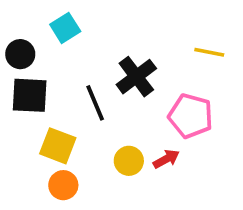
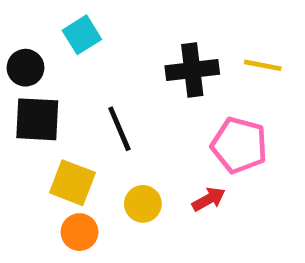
black cross: (136, 77) -> (192, 70), moved, turned 30
yellow circle: (129, 161) -> (143, 204), moved

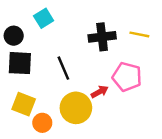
yellow square: (72, 183) -> (24, 104), moved
red arrow: (209, 199) -> (100, 92), moved
yellow circle: (143, 204) -> (76, 108), size x1.6

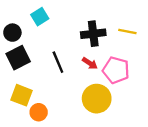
black square: (20, 63) -> (18, 58), turned -30
red arrow: (100, 92) -> (90, 63), moved, turned 63
yellow circle: (76, 108) -> (97, 99), moved

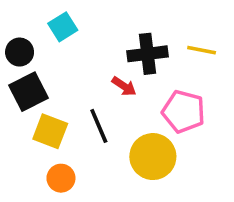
black line: (58, 62) -> (99, 126), moved
red arrow: (90, 63) -> (124, 86), moved
yellow square: (22, 95) -> (50, 131), moved

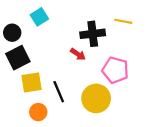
yellow line: (202, 50) -> (123, 21), moved
black line: (99, 126) -> (59, 92), moved
yellow square: (50, 131) -> (31, 83), turned -30

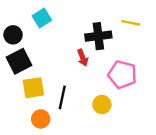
red arrow: (78, 54) -> (83, 58), turned 35
black line: (59, 92) -> (62, 97), turned 35
yellow circle: (96, 98) -> (102, 105), size x0.6

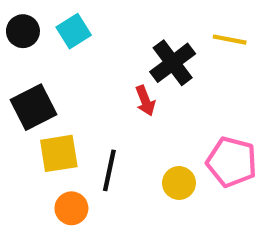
black circle: (13, 35) -> (23, 31), moved
black cross: (98, 36) -> (173, 63), turned -30
pink pentagon: (122, 74) -> (232, 162), moved

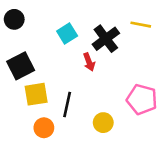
cyan square: (74, 31) -> (67, 34), moved
yellow circle: (179, 183) -> (103, 123), moved

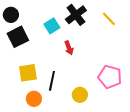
yellow line: (141, 25) -> (109, 19), turned 35
black cross: (106, 39) -> (76, 15), moved
black square: (21, 66) -> (18, 37), moved

